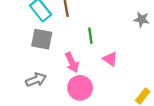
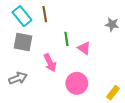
pink triangle: (110, 59) -> (84, 48), moved
pink circle: (80, 88) -> (77, 83), moved

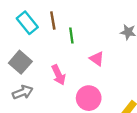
green line: (66, 39) -> (71, 36), moved
gray square: (23, 42) -> (20, 62), moved, turned 30

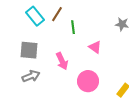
brown line: (53, 20) -> (57, 14), turned 42
gray square: (20, 62) -> (29, 50), turned -36

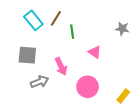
gray arrow: (31, 76) -> (40, 82), moved

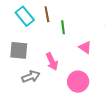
brown line: (56, 18) -> (47, 14), turned -42

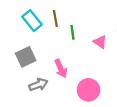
pink triangle: (85, 47) -> (100, 42), moved
gray square: (19, 50) -> (26, 57), turned -30

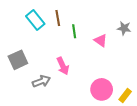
gray square: (26, 57) -> (18, 60), moved
pink circle: (88, 90) -> (102, 89), moved

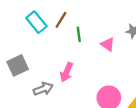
brown line: (58, 18) -> (61, 20), turned 42
pink arrow: (63, 66) -> (67, 72), turned 48

